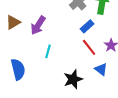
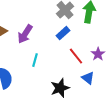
blue rectangle: (87, 26) -> (63, 33), moved

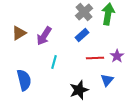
red line: (76, 56) -> (95, 58), turned -54
blue triangle: (88, 78) -> (107, 80), turned 32

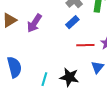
cyan line: (54, 62) -> (44, 79), moved
black star: (79, 90) -> (69, 77), turned 30

